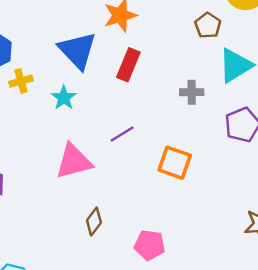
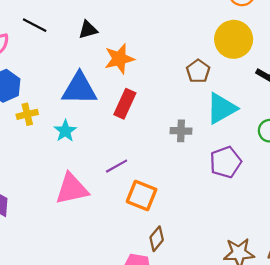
blue triangle: (77, 50) -> (79, 89), turned -48
orange square: (175, 163) -> (142, 195), moved
brown diamond: (94, 221) -> (157, 239), moved

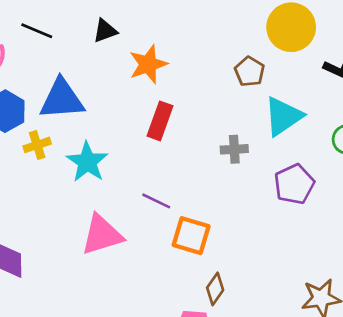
blue triangle: (79, 89) -> (62, 99), moved
cyan star: (65, 131) -> (87, 162), size x1.4
purple line: (117, 166) -> (156, 201), turned 60

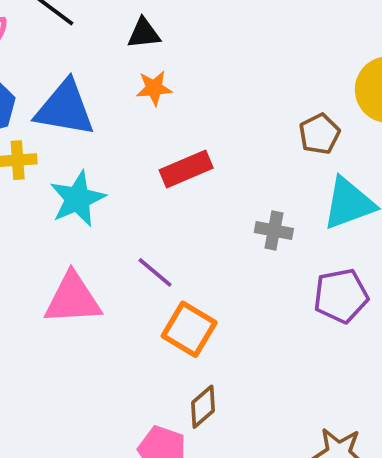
orange star: (148, 64) -> (154, 88), moved, size x0.7
red rectangle: (160, 121) -> (186, 169), turned 33

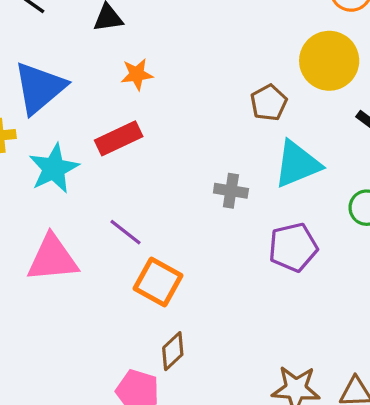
orange star: (154, 88) -> (137, 74), moved
blue triangle: (65, 108) -> (40, 88), turned -48
red rectangle: (186, 169) -> (119, 138), moved

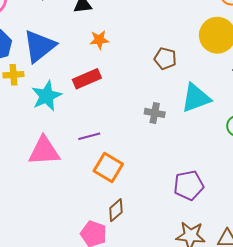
brown pentagon: (269, 103) -> (165, 59), moved, turned -30
purple line: (126, 232) -> (89, 136), turned -55
purple pentagon: (293, 247) -> (189, 185), moved

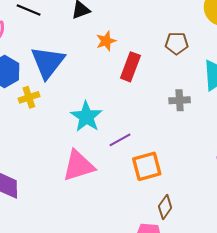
red rectangle: (87, 79) -> (130, 67), moved, turned -32
cyan star: (47, 96) -> (86, 117), moved
orange square: (108, 167) -> (147, 166), turned -32

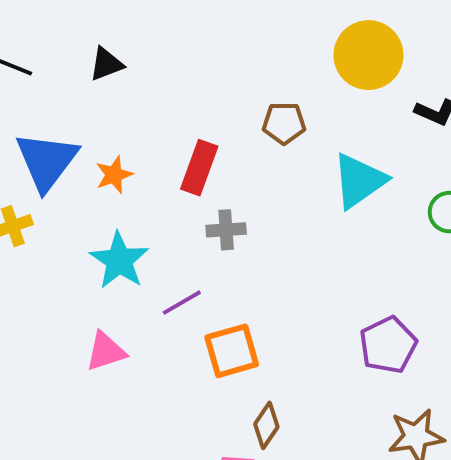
orange star: (106, 41) -> (114, 175), moved
gray cross: (180, 100) -> (226, 230), moved
pink triangle: (79, 166) -> (106, 351), size x0.7

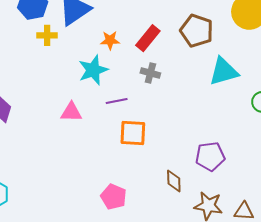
brown pentagon: (284, 123) -> (197, 31), size x1.5
orange star: (114, 175) -> (110, 40), moved
brown diamond: (266, 425) -> (174, 181), moved, turned -55

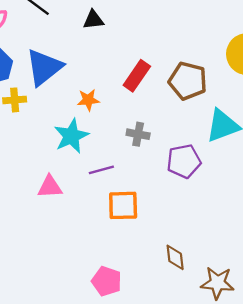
red rectangle: (148, 38) -> (137, 76), moved
purple pentagon: (210, 156) -> (184, 161), moved

